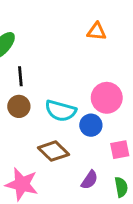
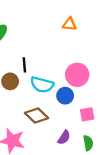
black line: (20, 76) -> (24, 65), moved

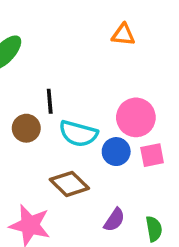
pink square: (87, 114) -> (152, 155), moved

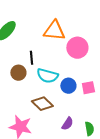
orange triangle: (123, 35) -> (54, 31), moved, size x1.6
pink circle: (136, 117) -> (77, 48), moved

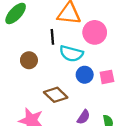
black line: (31, 58) -> (52, 37), moved
cyan semicircle: (47, 76) -> (71, 54), moved

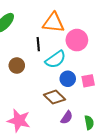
cyan semicircle: (71, 54) -> (55, 59), turned -50
brown diamond: (56, 95) -> (54, 97), moved

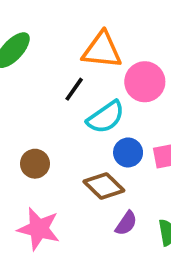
black line: (38, 44) -> (74, 89), turned 40
brown circle: (17, 66) -> (35, 164), moved

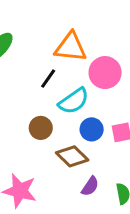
brown circle: (35, 164) -> (41, 128), moved

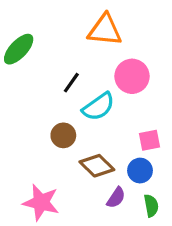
orange triangle: (71, 47) -> (105, 30), moved
blue circle: (92, 129) -> (140, 171), moved

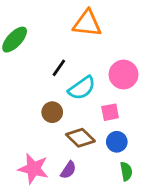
pink circle: (132, 76) -> (123, 75), moved
pink square: (150, 140) -> (110, 112), moved
purple semicircle: (116, 198) -> (68, 170), moved

